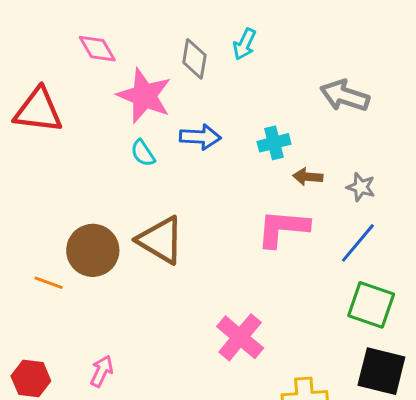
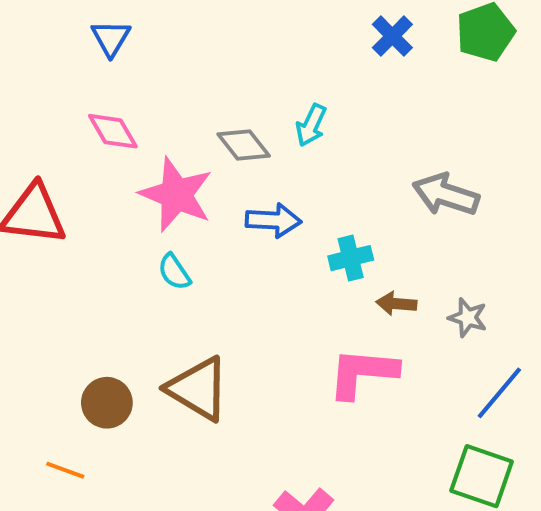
gray diamond: (194, 59) -> (244, 145), turned -48
blue arrow: (200, 137) -> (273, 220), moved
blue line: (358, 243) -> (499, 393), moved
brown circle: (93, 250) -> (107, 403), size x0.7
orange line: (49, 283) -> (65, 470), moved

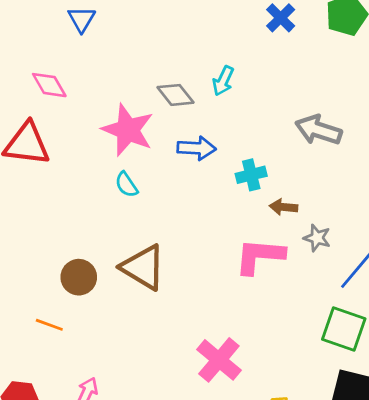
pink diamond: (113, 131) -> (49, 85), moved
gray star: (468, 318) -> (317, 238), moved

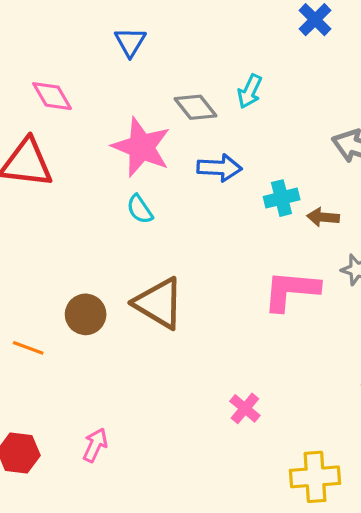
blue triangle: (82, 19) -> (130, 42), moved
brown arrow: (283, 207) -> (323, 217), moved
orange line: (49, 325) -> (28, 348), moved
pink cross: (219, 360) -> (245, 408), size x0.6

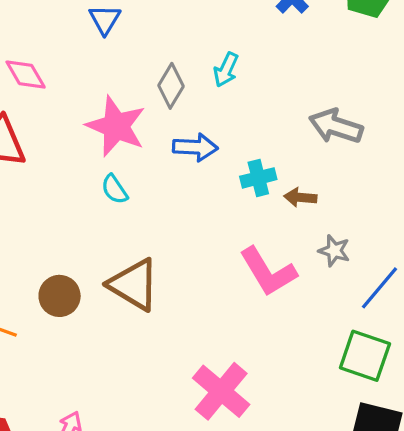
gray diamond: (196, 107) -> (171, 86), turned 69
pink L-shape: (291, 290) -> (268, 272), turned -126
pink cross: (245, 408) -> (221, 391), size x1.8

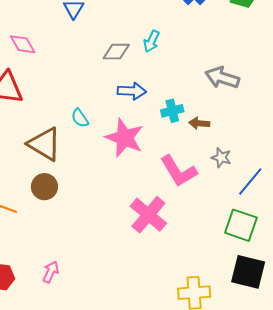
gray diamond: (171, 86) -> (116, 52), turned 60
pink star: (116, 126) -> (124, 138), moved
brown triangle: (134, 285) -> (44, 144), moved
pink cross: (221, 391) -> (148, 215), moved

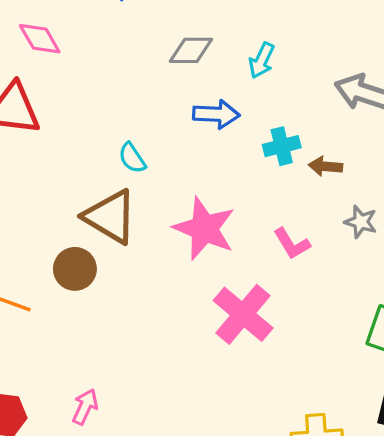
cyan arrow: (152, 41) -> (262, 60), moved
pink star: (124, 138) -> (204, 229), moved
brown triangle: (44, 144) -> (110, 217), moved
pink L-shape: (179, 171) -> (292, 244), size x0.6

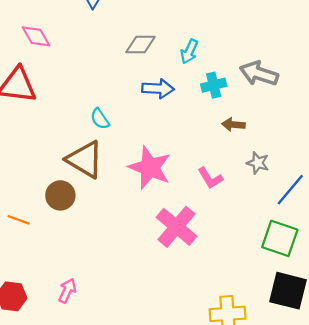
cyan cross: (282, 146) -> (214, 85), moved

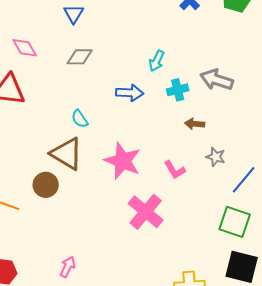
gray diamond: (140, 44) -> (80, 57), moved
pink arrow: (67, 291) -> (68, 267), moved

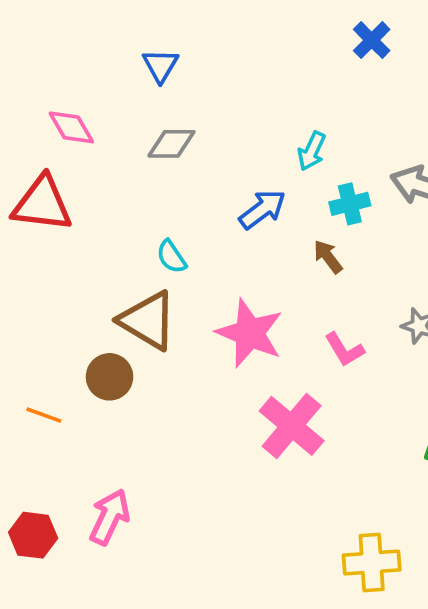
blue arrow: (130, 93) -> (262, 209), turned -40
brown arrow: (195, 124) -> (328, 257), moved, turned 48
pink arrow: (68, 267) -> (110, 517), moved, size x1.4

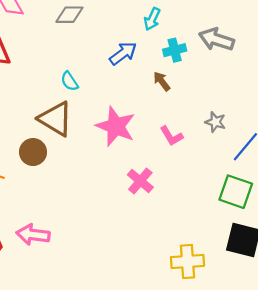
pink cross: (292, 426) -> (140, 181), size x0.7
pink arrow: (110, 517) -> (33, 235), turned -108

